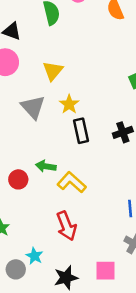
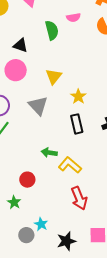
yellow star: (69, 104) -> (78, 96), moved
red circle: (18, 179) -> (27, 180), moved
red arrow: (66, 226) -> (79, 198), moved

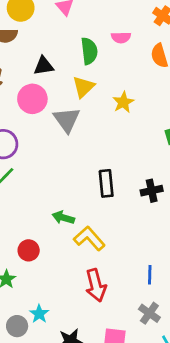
black triangle: (20, 45) -> (44, 66), turned -35
yellow triangle: (54, 76) -> (83, 87), moved
yellow star: (78, 96) -> (123, 102), moved
gray triangle: (38, 106) -> (67, 120), moved

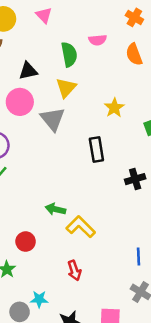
yellow star: (123, 102) -> (114, 108), moved
black rectangle: (106, 183) -> (96, 150), moved
red arrow: (96, 285) -> (74, 270), moved, size x0.7
cyan star: (39, 314) -> (39, 299), turned -30

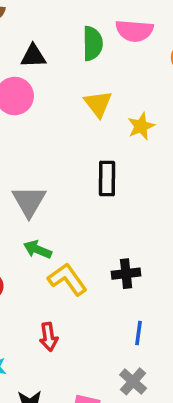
pink semicircle: (98, 40) -> (134, 31), size x1.5
yellow triangle: (66, 88) -> (98, 104), moved, turned -30
gray triangle: (53, 119) -> (29, 201), moved
black cross: (135, 179) -> (126, 274), moved

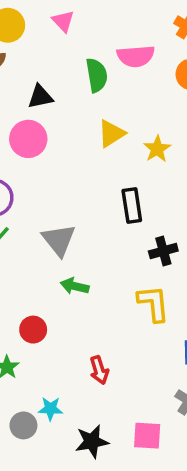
yellow triangle: (98, 104) -> (111, 134), turned 44
black cross: (126, 274) -> (163, 251), moved
yellow L-shape: (67, 279) -> (153, 303), moved, turned 39

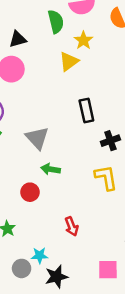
yellow star: (157, 149) -> (83, 40), moved
red circle: (33, 330) -> (30, 192), moved
black star: (92, 442) -> (56, 277), moved

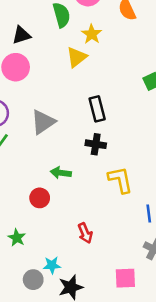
gray triangle: (37, 138) -> (43, 122), moved, turned 40
black cross: (110, 141) -> (96, 144), moved, turned 30

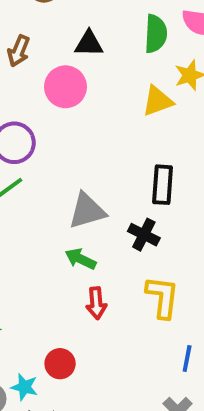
gray triangle: (43, 122) -> (87, 211), moved
red circle: (40, 198) -> (60, 364), moved
red arrow: (85, 233) -> (96, 303), moved

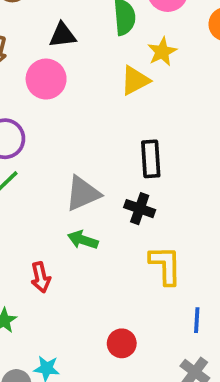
red arrow: (96, 303) -> (41, 277), moved
red circle: (60, 364) -> (122, 343), moved

